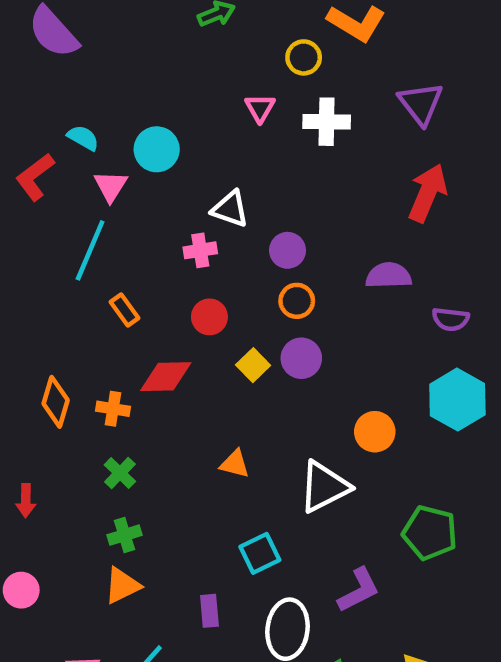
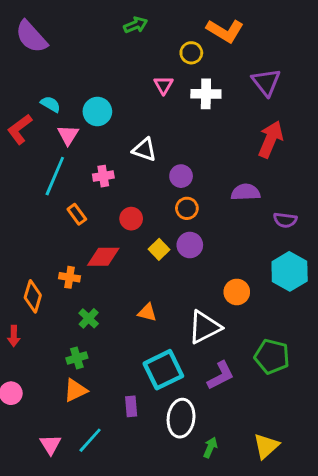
pink cross: (200, 250) -> (103, 176), moved
orange diamond: (56, 402) -> (33, 296), moved
green cross: (120, 473) -> (89, 318), moved
cyan square: (260, 553) -> (163, 370), size x1.5
purple L-shape: (359, 590) -> (221, 376), moved

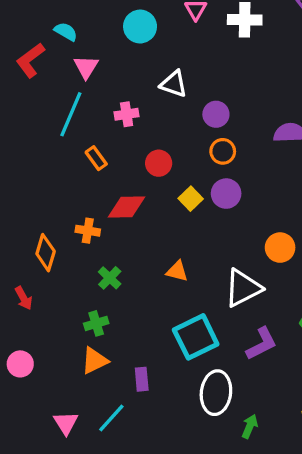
cyan circle: (97, 112) -> (140, 27), moved
red arrow: (14, 336) -> (24, 298), turned -30
purple rectangle: (131, 406) -> (142, 379), moved

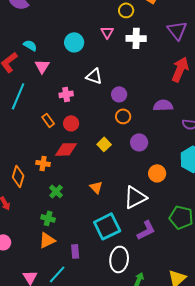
cyan line: (71, 114) -> (18, 96), moved
red circle: (159, 163) -> (71, 123), moved
purple circle: (226, 194) -> (139, 142), moved
orange triangle: (177, 271) -> (96, 187), turned 32
green cross: (96, 323) -> (48, 218), turned 32

